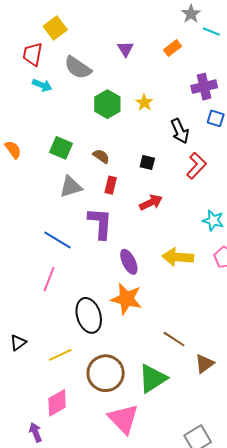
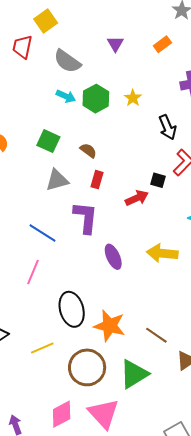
cyan arrow: (42, 85) -> (66, 96), moved
black square: (147, 163) -> (158, 180), moved
orange star: (126, 299) -> (109, 326), moved
pink diamond: (57, 403) -> (62, 414), moved

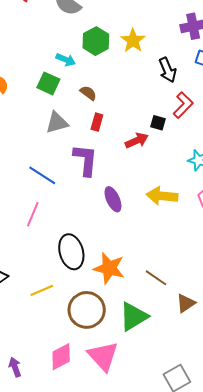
cyan arrow: (66, 96) -> (66, 60), moved
yellow star: (133, 98) -> (133, 41), size x1.4

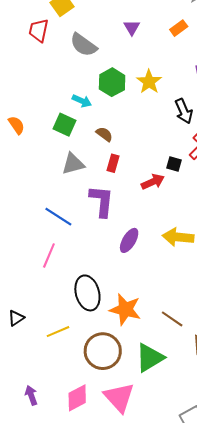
purple ellipse: (113, 199) -> (129, 240), turned 55
purple arrow: (15, 367) -> (31, 395), moved

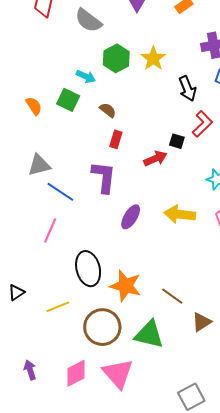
orange semicircle: (16, 125) -> (34, 106), moved
gray triangle: (73, 164) -> (39, 165), moved
green triangle: (150, 358) -> (149, 334), turned 44

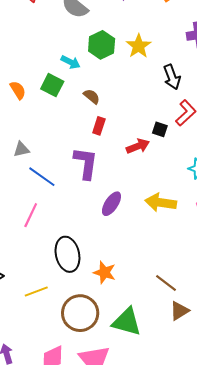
gray triangle: (39, 165) -> (21, 149), size x0.7
orange star: (126, 286) -> (105, 272), size x0.7
brown line: (172, 296) -> (166, 283), moved

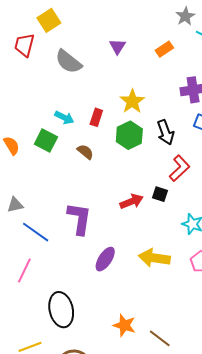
green hexagon: (102, 45) -> (129, 135), moved
red rectangle: (99, 126) -> (96, 117), moved
black square: (160, 129) -> (160, 194), moved
orange star: (105, 272) -> (124, 325), moved

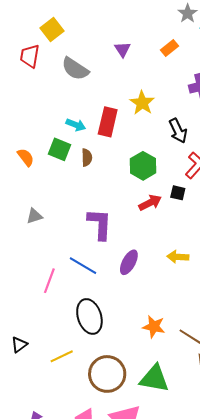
red rectangle: (96, 117) -> (108, 122), size x1.6
green hexagon: (129, 135) -> (143, 166), moved
brown semicircle: (85, 152) -> (87, 158), moved, turned 54
blue line: (36, 232) -> (83, 266), moved
yellow arrow: (154, 258) -> (178, 257), size x0.7

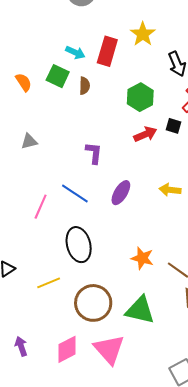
purple L-shape: (100, 224) -> (94, 153), size x0.7

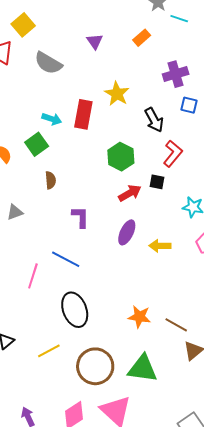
green square: (58, 76) -> (37, 144), turned 35
brown semicircle: (84, 86) -> (50, 180), moved
purple ellipse: (121, 193) -> (127, 232), moved

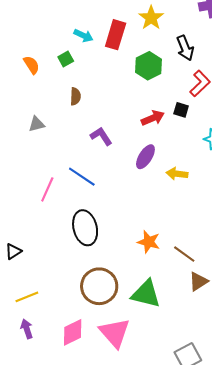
green square: (37, 144) -> (66, 59), size x0.7
green hexagon: (121, 157) -> (149, 66), moved
purple L-shape: (80, 217) -> (101, 136), turned -40
yellow line: (49, 351) -> (27, 297), moved

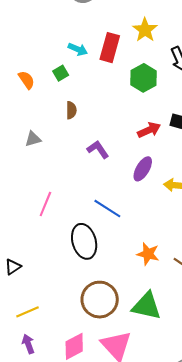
blue line: (82, 177) -> (107, 209), moved

